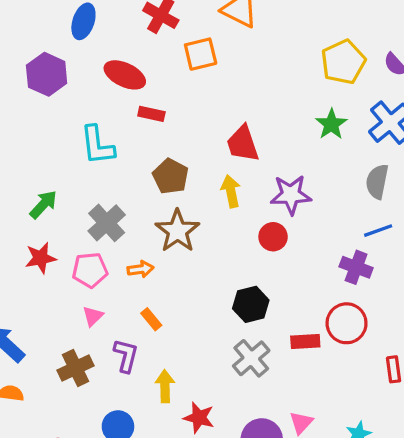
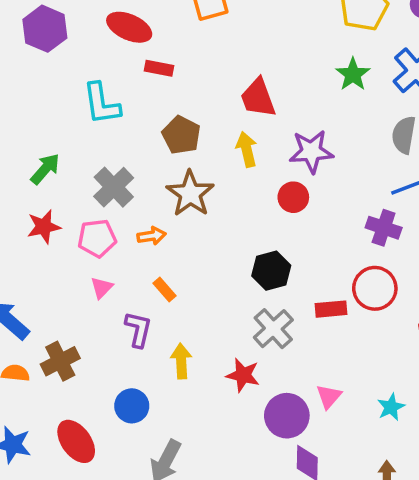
brown cross: (76, 368) -> (60, 361), moved
red star: (199, 418) -> (243, 375), moved

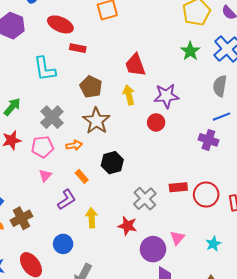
black hexagon: (271, 271) -> (112, 163), moved
red circle: (375, 288) -> (206, 195), moved
purple L-shape: (138, 329) -> (67, 200), turned 45

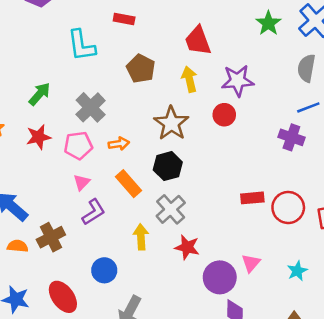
brown star: (96, 121) -> (171, 123), moved
orange rectangle: (82, 176) -> (128, 184), size x1.5
gray cross: (145, 199) -> (171, 209), moved
purple L-shape: (67, 200) -> (93, 212), moved

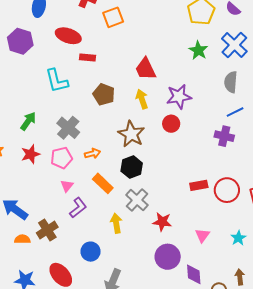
red star: (187, 247) -> (162, 222), moved
purple circle: (220, 277) -> (168, 257), moved

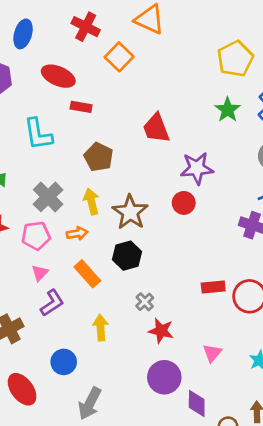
orange square: (113, 17) -> (119, 57), turned -30
yellow arrow: (142, 99) -> (91, 201), moved
gray cross: (137, 200) -> (145, 302), moved, size x0.6

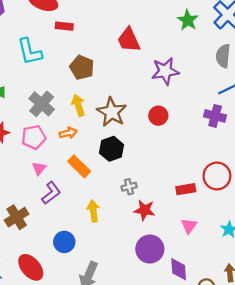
red circle: (184, 203) -> (158, 116), moved
red rectangle: (213, 287) -> (186, 189), moved
gray cross: (145, 302) -> (129, 187), turned 32

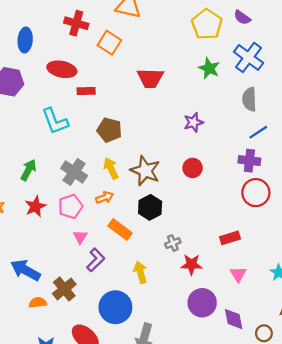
red trapezoid: (129, 40) -> (150, 78), moved, turned -56
purple star: (165, 71) -> (193, 122), size x0.7
red circle: (217, 176) -> (256, 193), moved
blue circle: (64, 242) -> (115, 307), size x1.5

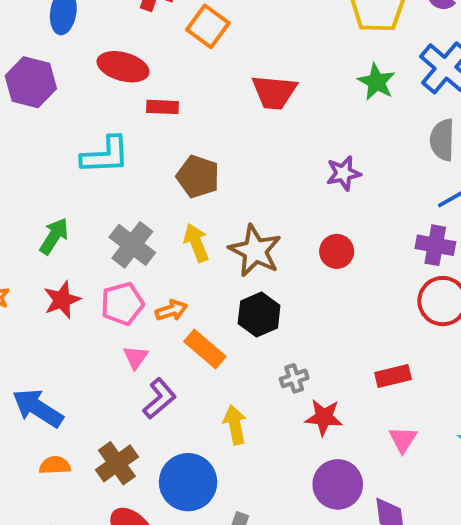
cyan L-shape: (55, 121) -> (105, 155), turned -76
orange arrow: (105, 197) -> (171, 310), moved
brown cross: (64, 289) -> (117, 463), moved

